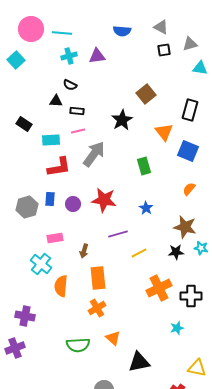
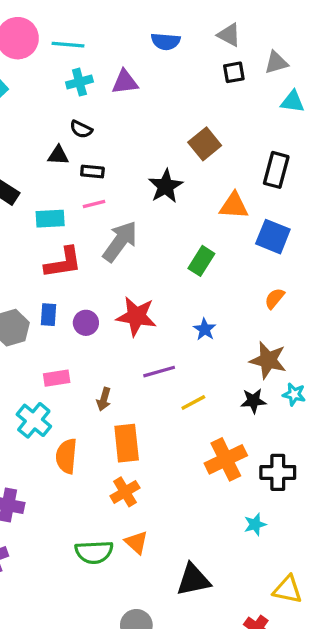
orange triangle: (164, 132) -> (234, 206), turned -48
green rectangle: (144, 166) -> (201, 261), turned 48
orange triangle: (113, 338) -> (136, 542), moved

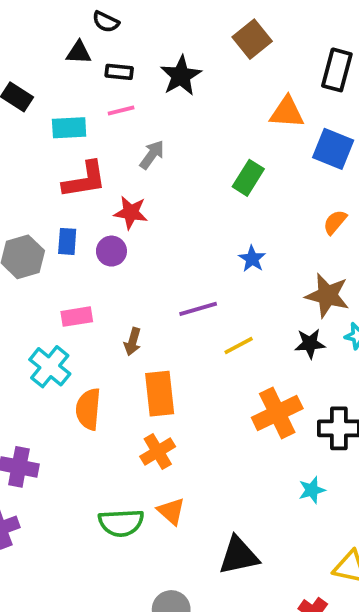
black star: (166, 186) -> (181, 76), moved
gray arrow: (120, 241) -> (152, 155), size x0.6
red star: (136, 316) -> (131, 213), moved, size x0.7

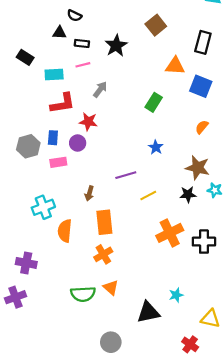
pink rectangle: (77, 317) -> (58, 162), moved
cyan cross: (50, 367) -> (43, 207), turned 30
cyan star: (312, 490) -> (176, 295), moved

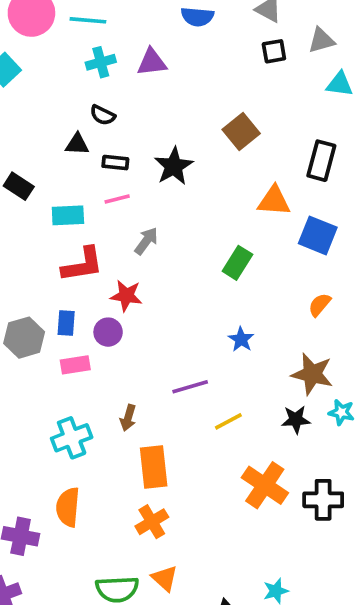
cyan cross: (43, 207) -> (72, 438), moved
orange semicircle: (65, 231) -> (68, 507), moved
orange cross: (170, 233) -> (265, 485), turned -30

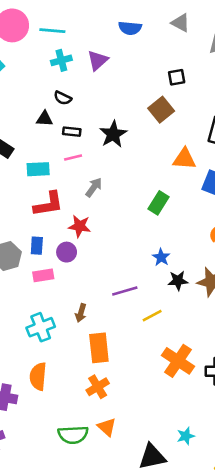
black square: (274, 51) -> (177, 77), moved
purple triangle: (152, 62) -> (98, 60), turned -35
black star: (296, 420) -> (178, 281), moved

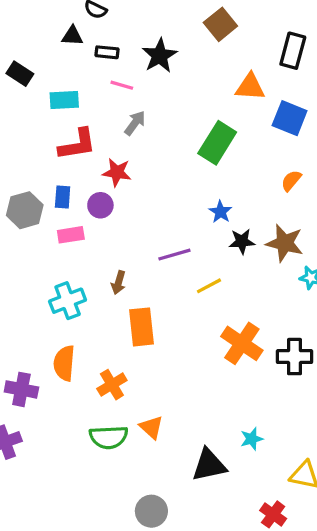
pink line: (73, 158) -> (122, 85), moved, turned 30
green rectangle: (159, 203) -> (217, 143), size x1.4
orange cross: (98, 387) -> (112, 385), moved

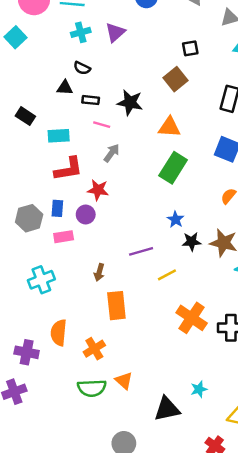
black star: (160, 56) -> (130, 103), turned -30
orange triangle: (250, 87) -> (169, 127), moved
cyan cross: (68, 301) -> (41, 280), moved

